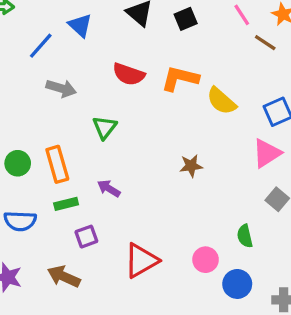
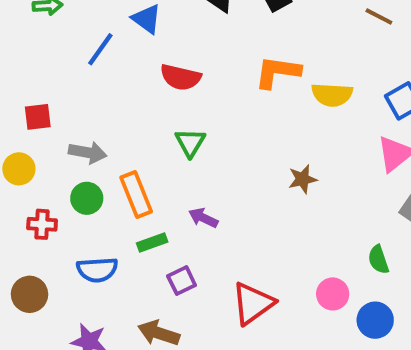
red semicircle: (129, 74) -> (181, 77), moved
gray arrow: (61, 88) -> (88, 152), moved
yellow semicircle: (221, 101) -> (332, 95), turned -32

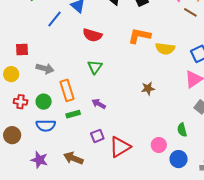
green circle: (87, 198) -> (44, 102), moved
purple square: (182, 281) -> (97, 136), moved

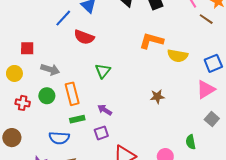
red semicircle: (92, 35) -> (84, 37), moved
green circle: (44, 102) -> (47, 96), moved
blue semicircle: (46, 125) -> (59, 138), moved
purple square: (97, 136) -> (101, 133), moved

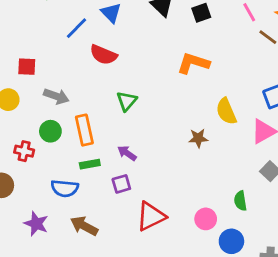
yellow semicircle: (178, 56) -> (226, 111), moved, turned 54
red cross: (23, 103) -> (24, 151), moved

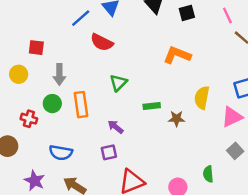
gray arrow: (56, 96) -> (59, 74), turned 66
yellow semicircle: (226, 111) -> (202, 98), turned 30
green rectangle: (90, 164) -> (152, 106), moved

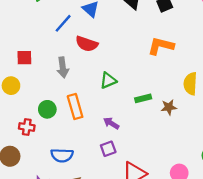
gray arrow: (59, 74) -> (63, 67), moved
green triangle: (118, 83) -> (108, 80), turned 30

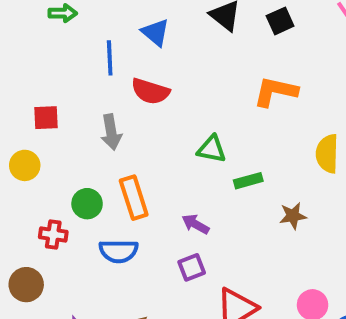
blue line: (63, 23) -> (110, 58), turned -42
green triangle: (108, 80) -> (212, 149), moved, turned 36
brown star: (169, 107) -> (293, 216), moved
blue semicircle: (62, 155) -> (119, 251), moved

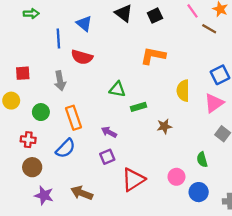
green circle: (87, 204) -> (41, 112), moved
blue semicircle: (119, 251) -> (65, 148), turned -45
brown circle: (26, 285) -> (32, 167), moved

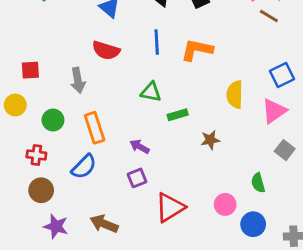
blue line: (58, 39) -> (157, 42), moved

